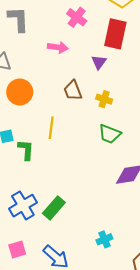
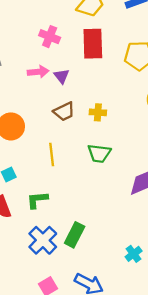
purple triangle: (99, 62) -> (61, 76), moved
brown trapezoid: (73, 91) -> (64, 112), turned -80
green trapezoid: (110, 134) -> (99, 153), moved
green L-shape: (26, 150) -> (37, 200), moved, turned -85

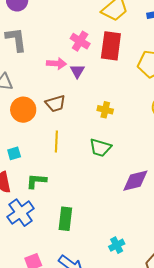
pink cross: (50, 37) -> (80, 41), moved
brown trapezoid: (64, 112) -> (55, 103), moved
green rectangle: (75, 235) -> (65, 219), turned -30
blue cross: (43, 240) -> (21, 213), moved

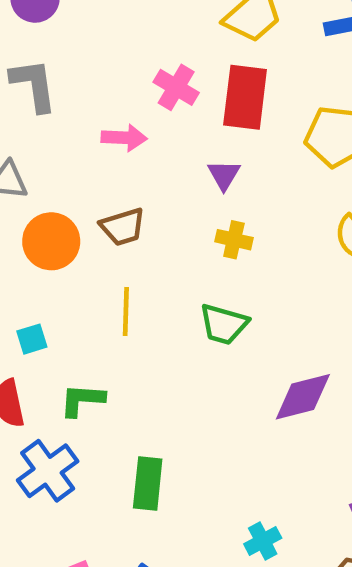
purple triangle: (77, 71) -> (224, 175), moved

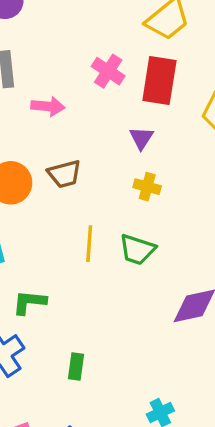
pink arrow: (124, 138) -> (48, 106), moved
yellow line: (126, 312) -> (89, 244), moved
green rectangle: (148, 483) -> (76, 366), size x0.7

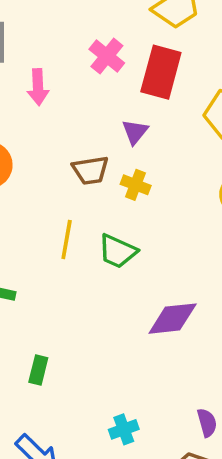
pink arrow: (48, 106) -> (38, 87), turned 76
brown trapezoid: (64, 174) -> (90, 170), moved

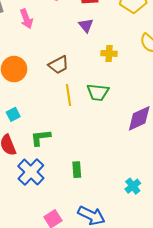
brown trapezoid: (90, 170) -> (59, 65), moved
yellow cross: (136, 185) -> (109, 53), moved

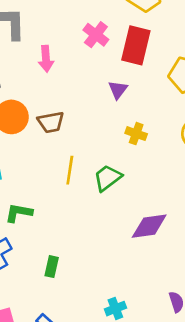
brown trapezoid: (59, 65) -> (51, 122), moved
green trapezoid: (98, 92) -> (108, 178), turned 120

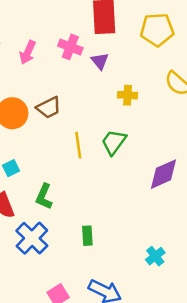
pink cross: (96, 35) -> (70, 47), moved
pink arrow: (46, 59) -> (28, 52), turned 45
green L-shape: (19, 213) -> (44, 197), turned -60

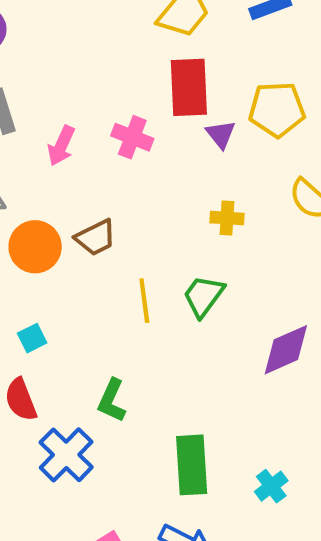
purple triangle: (100, 61) -> (221, 134), moved
green L-shape: (44, 197) -> (112, 400), moved
green rectangle: (87, 236) -> (192, 465), moved, size x1.8

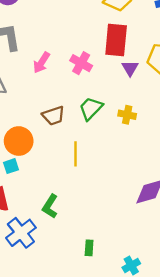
orange circle: (35, 247) -> (19, 141), moved
green trapezoid: (203, 296) -> (91, 108), moved
green rectangle: (192, 465) -> (89, 248), size x0.5

